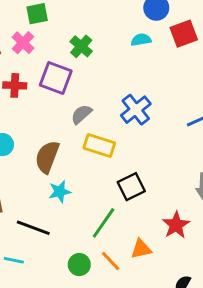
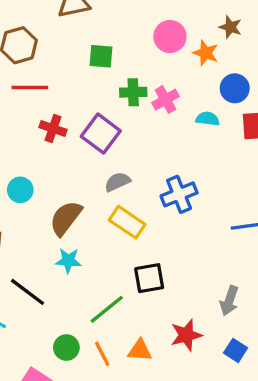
pink cross: (23, 43) -> (166, 100), moved
green cross: (81, 46) -> (133, 92), moved, turned 30

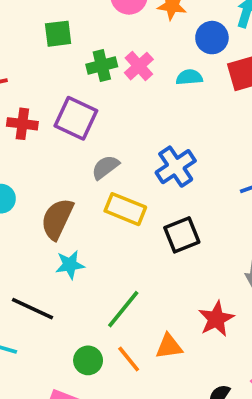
black square: (149, 278) -> (182, 235), moved

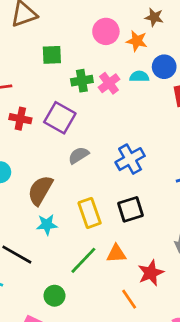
cyan semicircle: (189, 77) -> (139, 76), moved
yellow rectangle: (125, 209) -> (90, 213), moved, turned 44
orange triangle: (169, 346) -> (116, 254), moved
orange line: (129, 359) -> (129, 299), moved

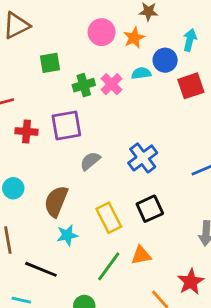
orange star: (137, 41) -> (134, 38), turned -30
purple square: (60, 118) -> (66, 125), turned -32
red star: (151, 273) -> (191, 282), moved

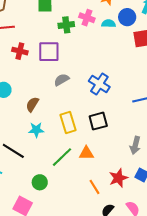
pink cross: (111, 84) -> (87, 18), moved, turned -35
blue cross: (143, 158) -> (99, 84), turned -30
brown semicircle: (56, 201) -> (32, 104), size x0.7

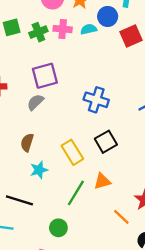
green cross: (66, 25) -> (38, 32), moved
purple square: (49, 52) -> (45, 76), moved
gray semicircle: (62, 80) -> (35, 102), moved

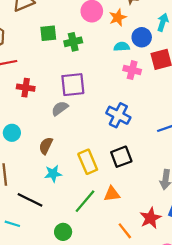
pink cross: (63, 29) -> (132, 70), moved

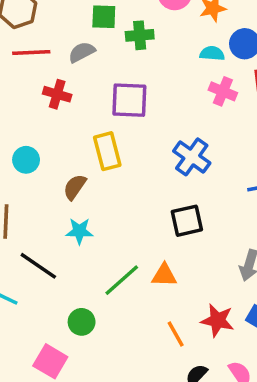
gray semicircle: (60, 108) -> (82, 52), moved
yellow rectangle: (88, 162) -> (107, 151), moved
red star: (150, 218) -> (217, 320), turned 30

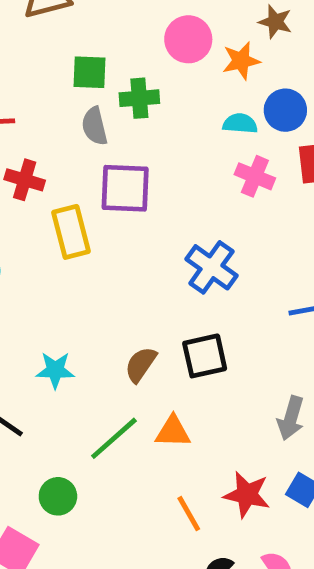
gray semicircle: (82, 52) -> (95, 126), moved, turned -76
yellow rectangle: (107, 151) -> (71, 232), moved
brown semicircle: (75, 187) -> (141, 364), moved

